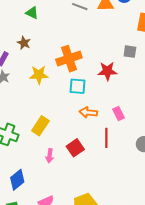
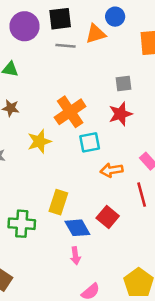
gray square: (130, 52) -> (124, 83), moved
pink arrow: (50, 156) -> (75, 256), moved
blue diamond: (17, 180) -> (77, 228), moved, turned -65

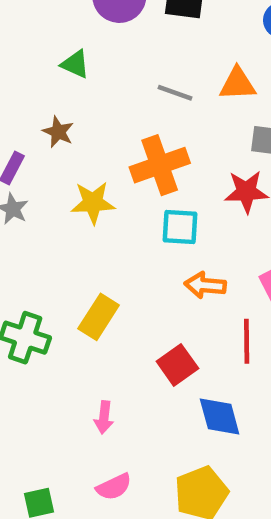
orange triangle: (96, 34) -> (238, 84), moved
gray line: (66, 46) -> (175, 93), moved
blue diamond: (77, 228) -> (220, 417), moved

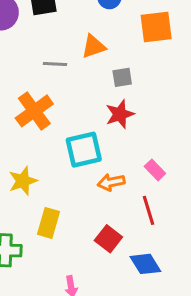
orange cross: (160, 165) -> (34, 111), moved
yellow star: (93, 203) -> (23, 181), moved
cyan square: (180, 227) -> (84, 150), size x1.4

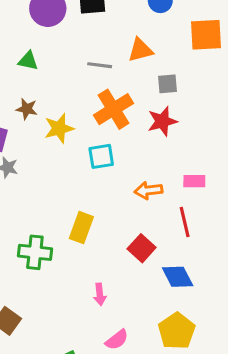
orange cross: (34, 111) -> (113, 109), moved
cyan square: (84, 150) -> (101, 156), moved, size x0.7
pink rectangle: (155, 170) -> (194, 181), turned -50
yellow star: (23, 181) -> (59, 128), moved

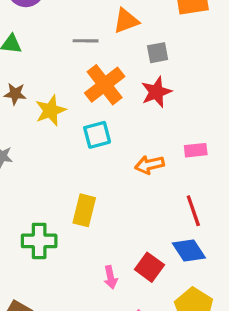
red line: (185, 222) -> (193, 211), moved
red square: (142, 248) -> (149, 267), moved

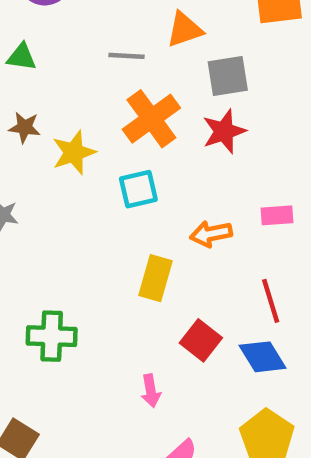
gray square: (158, 53) -> (228, 76), size x1.4
yellow rectangle: (84, 210) -> (155, 278), moved
red square: (149, 267) -> (201, 340), moved

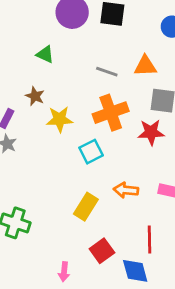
cyan square: (138, 189) -> (91, 152), turned -30

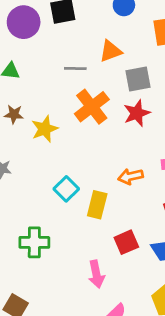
cyan square: (91, 152) -> (66, 189), moved
red square: (102, 251) -> (126, 242), turned 30
pink arrow: (64, 272) -> (96, 274), size x1.4

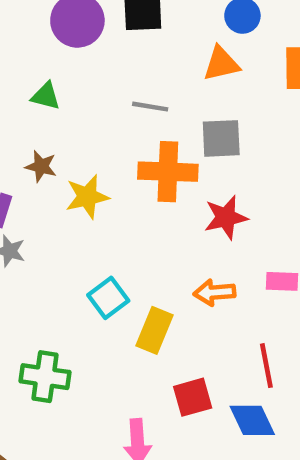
orange triangle: (111, 51) -> (221, 64), moved
gray square: (138, 79) -> (221, 138), moved
orange cross: (92, 107) -> (168, 172), turned 32
red star: (137, 113) -> (226, 217), moved

